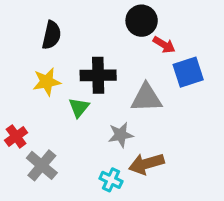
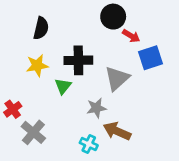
gray triangle: (146, 98) -> (117, 78), turned -40
brown arrow: (146, 164) -> (117, 131), turned 40

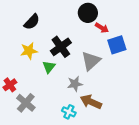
black semicircle: (41, 28) -> (32, 22), turned 30
black cross: (78, 60) -> (61, 47), turned -35

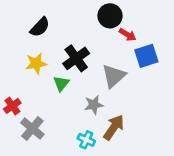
brown arrow: (91, 102) -> (114, 127), turned 100

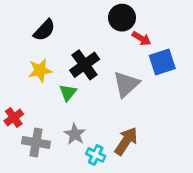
gray star: (94, 105) -> (75, 134), moved, turned -30
gray cross: (32, 129) -> (36, 142), turned -30

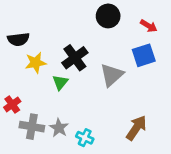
black semicircle: (44, 30) -> (18, 39), moved, turned 40
red arrow: (141, 38) -> (149, 26), moved
gray star: (75, 134) -> (59, 128), moved
brown arrow: (126, 141) -> (136, 128), moved

